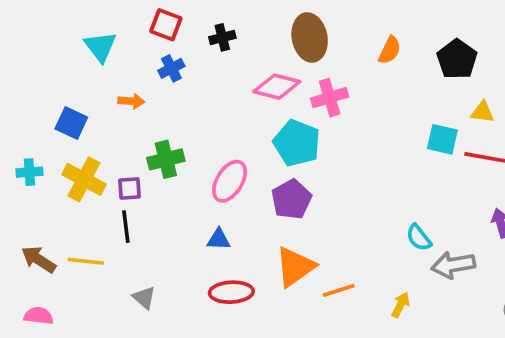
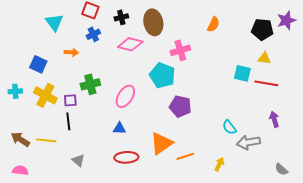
brown ellipse: (310, 37) -> (153, 22), moved
black pentagon: (457, 59) -> (262, 29), moved, turned -30
pink diamond: (277, 87) -> (130, 44), moved
purple pentagon: (291, 199) -> (180, 106), moved, turned -30

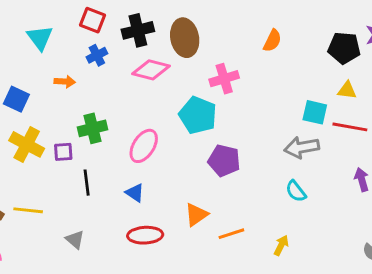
black cross: (121, 17) -> (138, 30), size x1.5
black line: (68, 121) -> (87, 183), moved
blue triangle: (119, 128) -> (135, 193), turned 32
gray arrow: (248, 142) -> (302, 147), moved
orange triangle: (161, 143) -> (196, 215), size x0.7

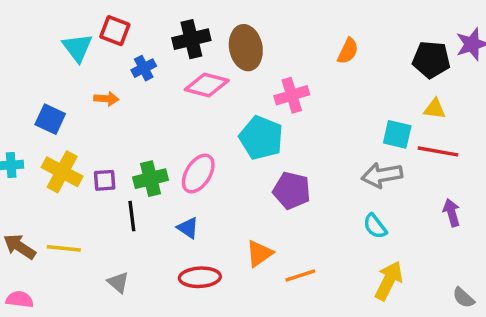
red square: (92, 20) -> (115, 31), moved
green cross: (92, 128) -> (151, 179), moved
yellow arrow: (281, 245) -> (389, 281), moved, size x1.6

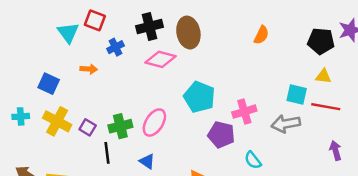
pink cross: (292, 95) -> (244, 112), moved
purple square: (105, 180) -> (88, 127), turned 35
cyan semicircle: (375, 226) -> (253, 160), moved

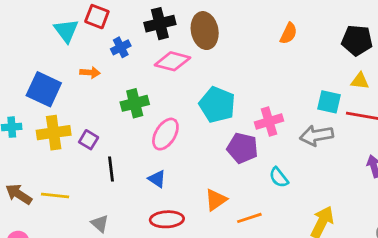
blue square: (49, 84) -> (44, 89), size x1.4
yellow cross: (57, 121) -> (54, 133), turned -36
green cross: (120, 126) -> (135, 103), moved

